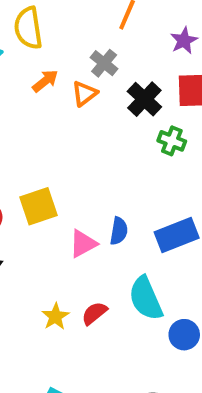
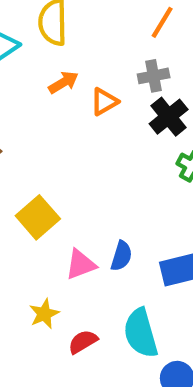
gray cross: (104, 63) -> (154, 76), moved, turned 32
yellow square: (38, 206) -> (38, 217), turned -30
yellow star: (55, 317) -> (44, 314), moved

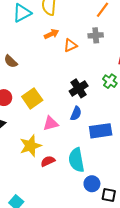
black cross: (169, 117) -> (79, 88), moved
blue semicircle: (121, 256) -> (76, 114), moved
yellow star: (44, 314) -> (30, 146), size x1.5

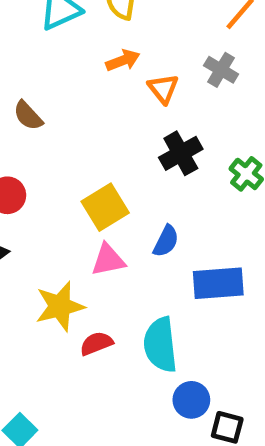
gray cross: (96, 35) -> (221, 70), turned 32
orange triangle: (70, 45) -> (163, 89), turned -48
black cross: (79, 88) -> (181, 153), moved
yellow square: (32, 98) -> (105, 207), moved

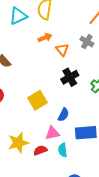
pink triangle: (108, 260) -> (52, 133), moved
red semicircle: (96, 343) -> (40, 150), moved
cyan semicircle: (160, 345) -> (63, 150), moved, size x0.6

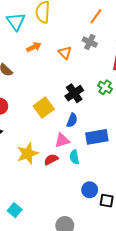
cyan triangle: (18, 16) -> (16, 22), turned -36
orange arrow: (45, 38) -> (34, 47), moved
black cross: (70, 77) -> (74, 93), moved

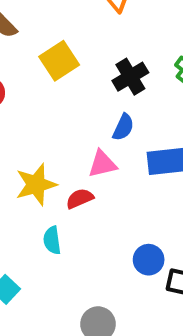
yellow square: (44, 108) -> (59, 61), moved
cyan semicircle: (74, 157) -> (52, 240), moved

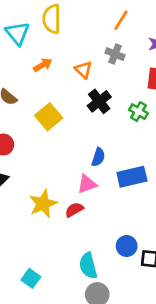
black cross: (130, 77) -> (99, 101), moved
cyan semicircle: (52, 240) -> (88, 266), moved, size x1.4

